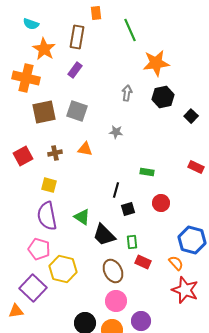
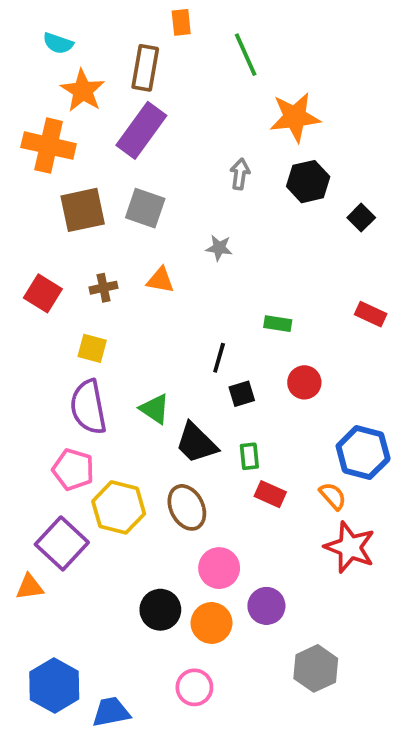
purple rectangle: (75, 70) -> (141, 130), size x1.8
red square: (23, 156) -> (43, 293), turned -30
brown ellipse: (113, 271) -> (187, 507), moved

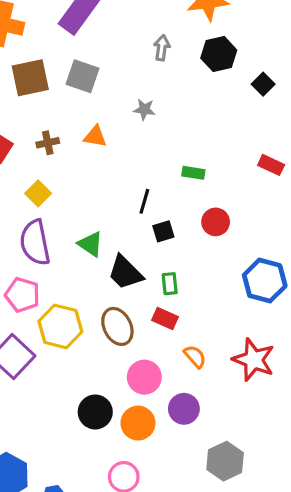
yellow square: (92, 348) -> (38, 193), turned 30
red rectangle: (270, 494) -> (165, 319), moved
orange semicircle: (333, 496) -> (195, 357), moved

